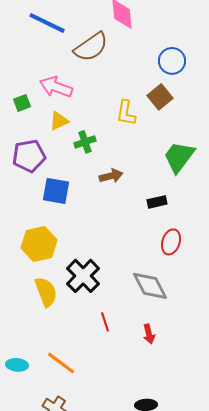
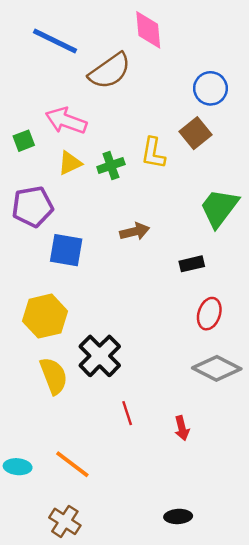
green cross: (85, 142) -> (111, 166), moved
gray diamond: (150, 286) -> (217, 368), moved, turned -36

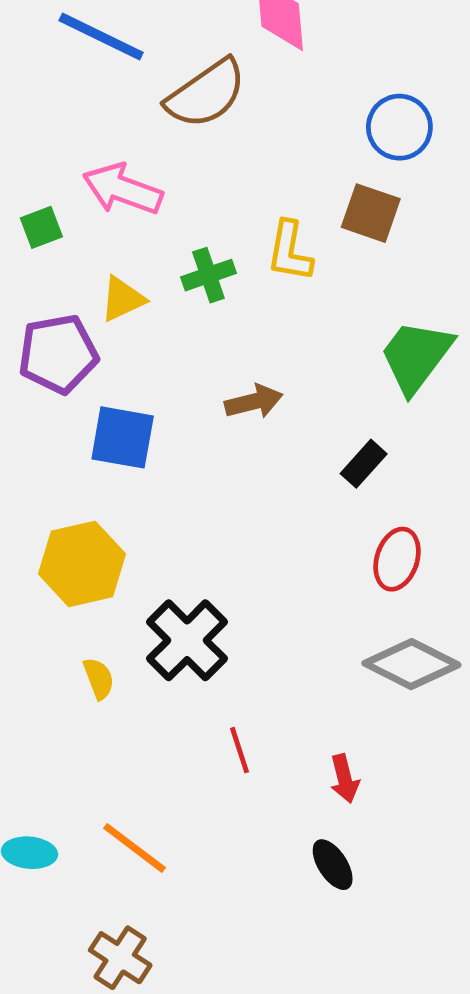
brown square: (196, 133) -> (371, 213), turned -32
yellow triangle: (70, 163) -> (123, 299), moved
black rectangle: (192, 264) -> (364, 464), turned -35
yellow semicircle: (54, 376) -> (99, 678), size x0.6
black ellipse: (178, 516) -> (333, 865), moved, turned 60

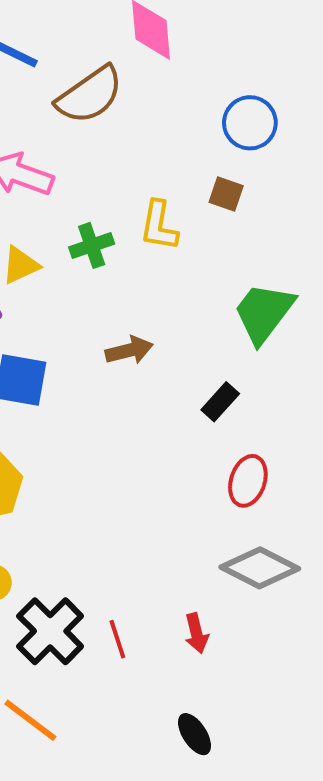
brown square: (371, 213) -> (226, 194), size x0.7
black cross: (187, 640) -> (50, 631), moved
red arrow: (345, 779) -> (196, 633), moved

